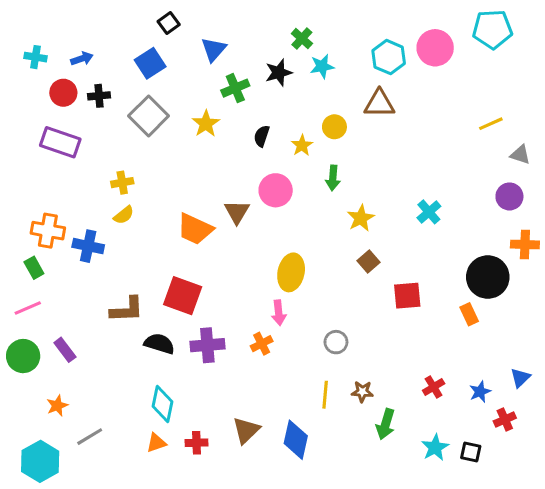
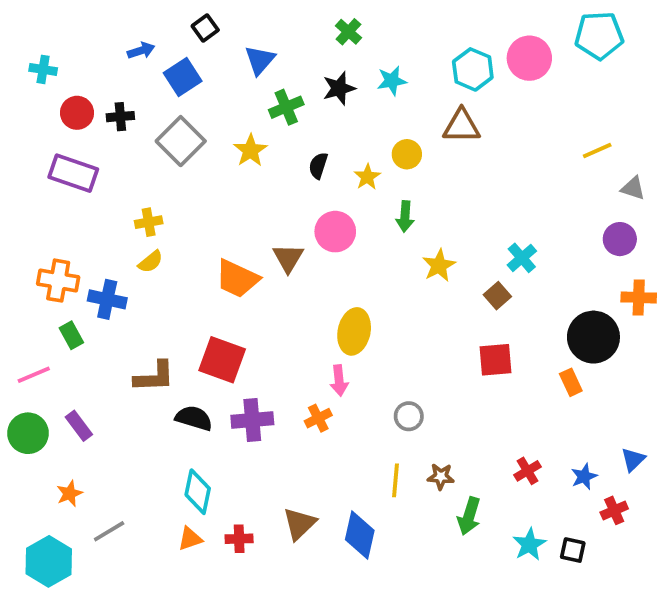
green cross: (302, 38) -> (348, 32), moved
blue arrow: (82, 59) -> (141, 51), moved
brown square: (369, 262) -> (497, 296), moved
green rectangle: (34, 268) -> (71, 335), moved

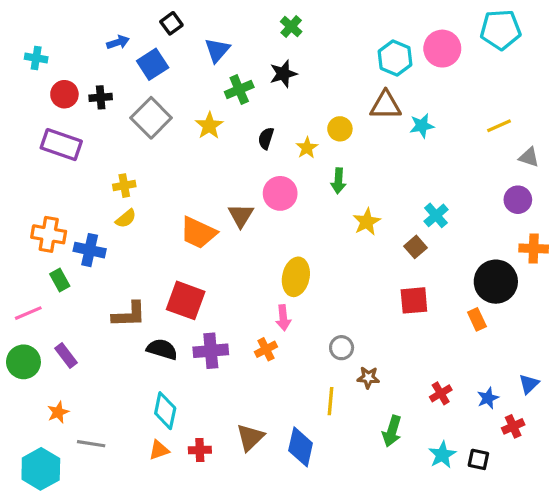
cyan star: (392, 81) -> (422, 126), moved
brown star: (441, 477) -> (368, 378), moved
gray line: (109, 531) -> (91, 444), turned 40

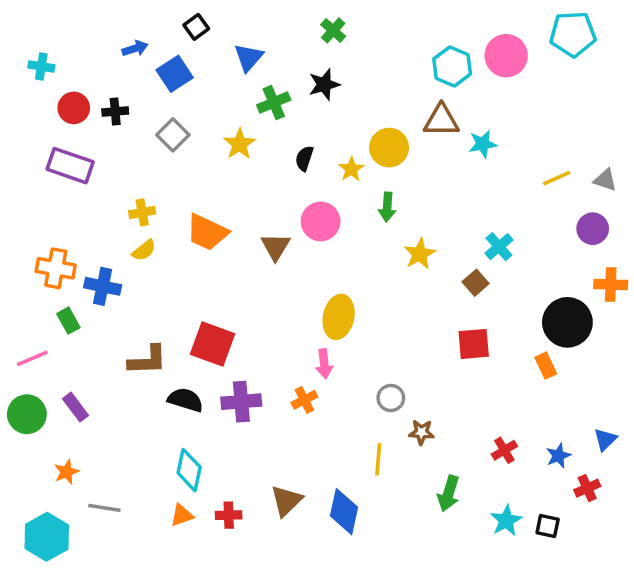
gray square: (151, 118) -> (173, 135), size x0.7
yellow line: (499, 126) -> (557, 178), moved
yellow circle: (340, 129) -> (389, 148), size x1.4
orange trapezoid: (198, 233) -> (207, 232), moved

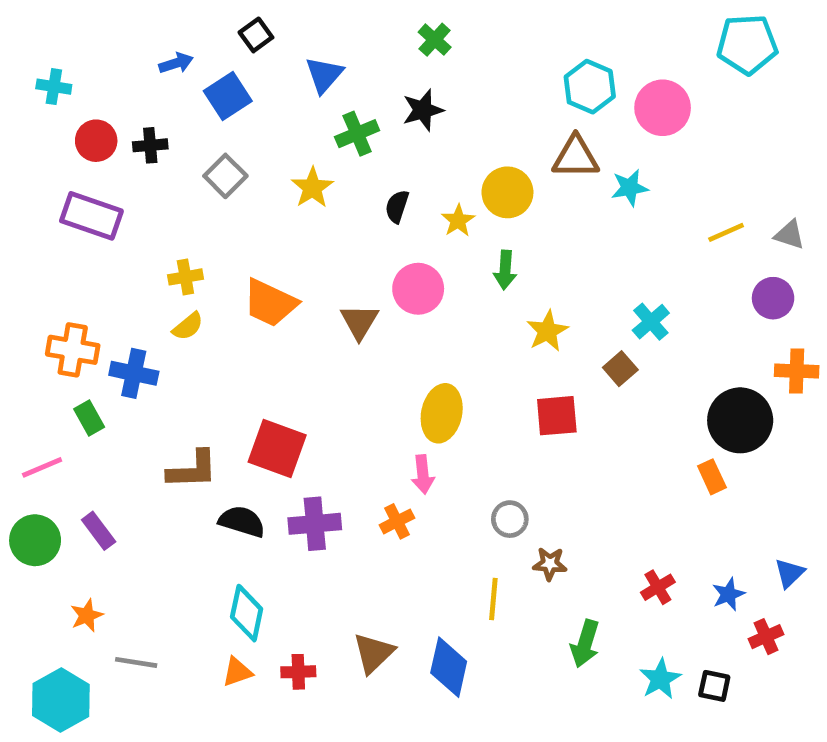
pink circle: (506, 56) -> (663, 108), moved
red square: (474, 344) -> (557, 416), moved

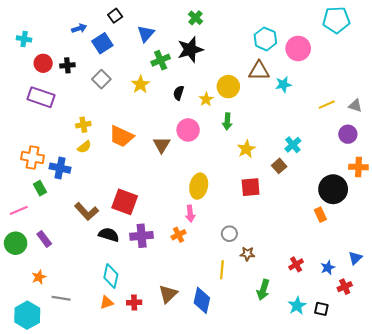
black star: (423, 110) -> (190, 50), size x1.4
brown L-shape: (193, 470) -> (86, 211), turned 50

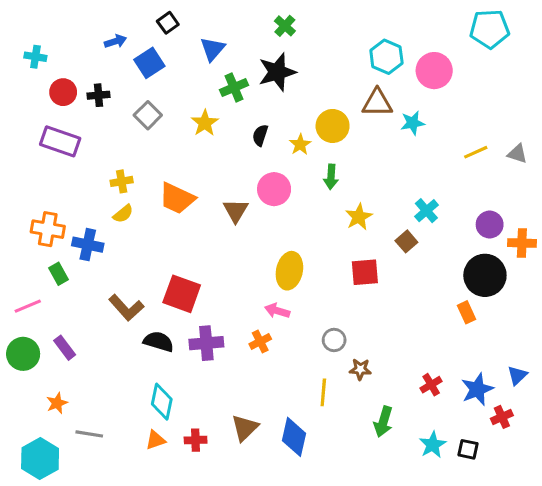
purple circle: (348, 134) -> (490, 225), moved
pink arrow: (190, 214) -> (277, 311), turned 112
blue star: (328, 268) -> (477, 389), size x1.5

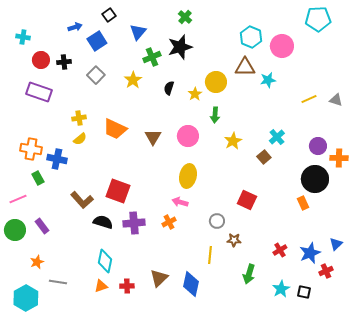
pink circle: (274, 189) -> (188, 136), moved
red square: (365, 272) -> (247, 200), moved, turned 30

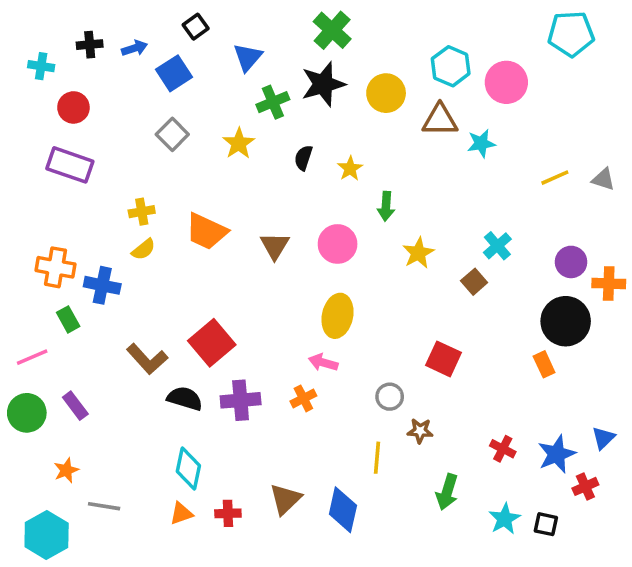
green cross: (185, 17) -> (332, 30), size x1.5
black cross: (64, 62) -> (90, 45), moved
yellow circle: (216, 82) -> (386, 93), moved
red square: (118, 191) -> (212, 343), turned 30
red cross: (280, 250) -> (503, 449), turned -32

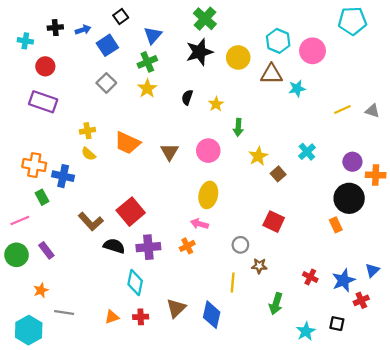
green cross: (273, 102) -> (147, 62), moved
yellow semicircle: (144, 249) -> (89, 154), turned 80
brown square: (474, 282) -> (278, 174), moved
cyan diamond: (188, 469) -> (135, 283), moved
cyan star: (505, 519) -> (306, 331), moved

